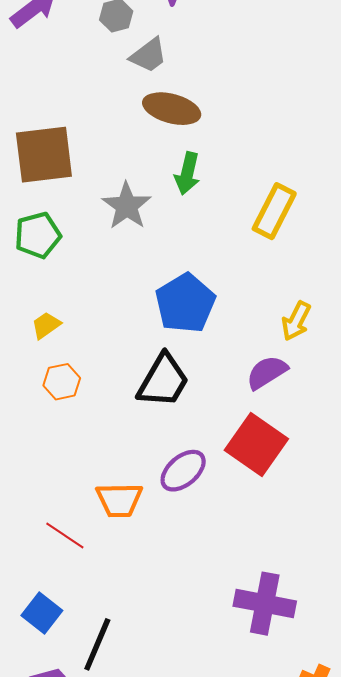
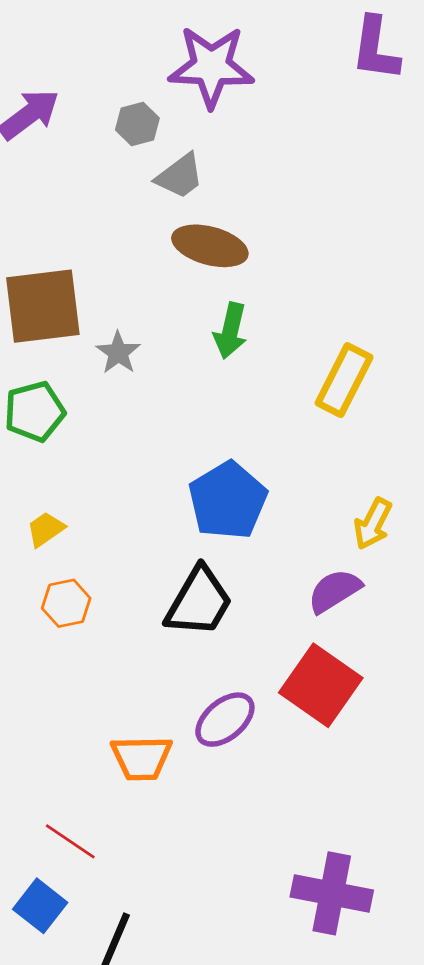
gray star: (127, 206) -> (118, 353), moved, size x0.7
red line: (65, 536) -> (70, 841), moved

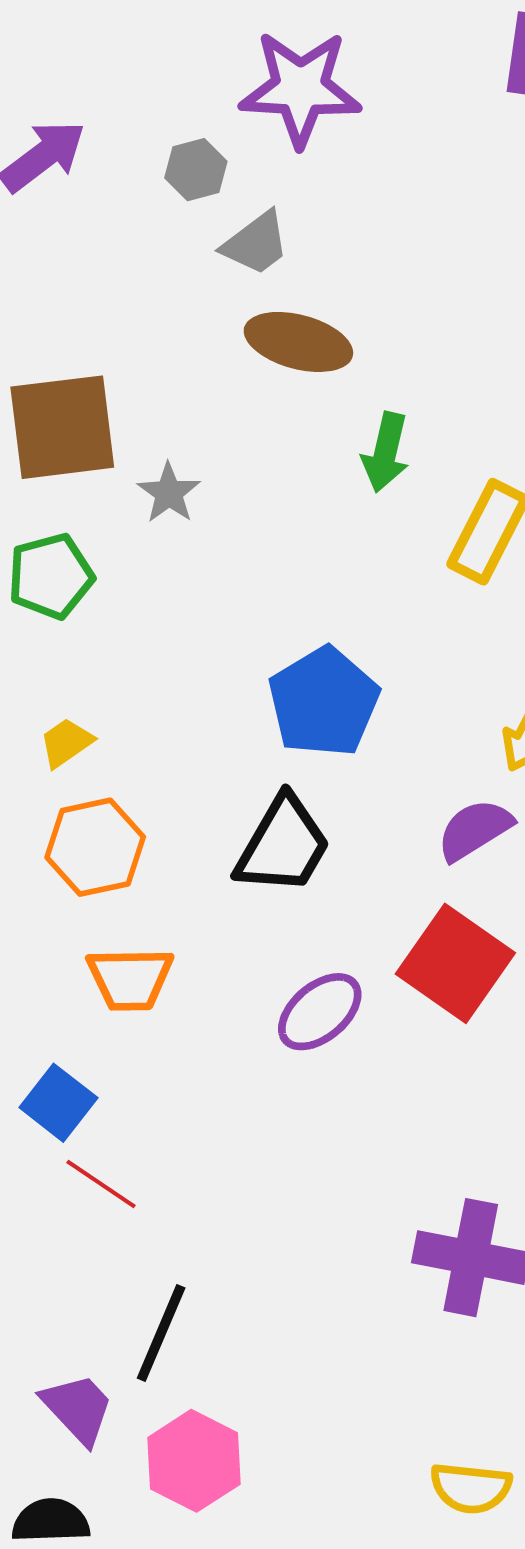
green arrow: (230, 331) -> (386, 452), moved
orange hexagon: (66, 603) -> (95, 847), size x1.4
orange trapezoid: (141, 758) -> (130, 979), moved
blue square: (40, 906) -> (58, 1103), moved

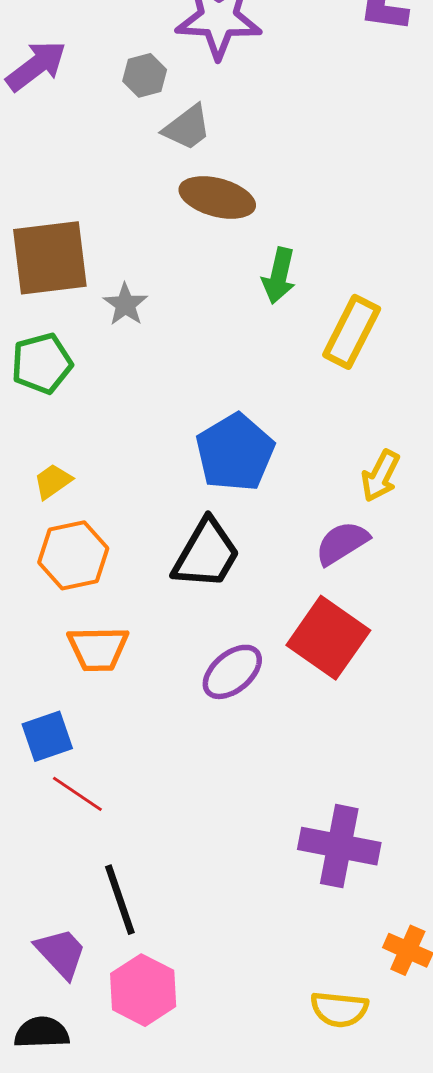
blue square: (58, 1103) -> (47, 736), turned 33
black line: (161, 1333) -> (120, 900), turned -42

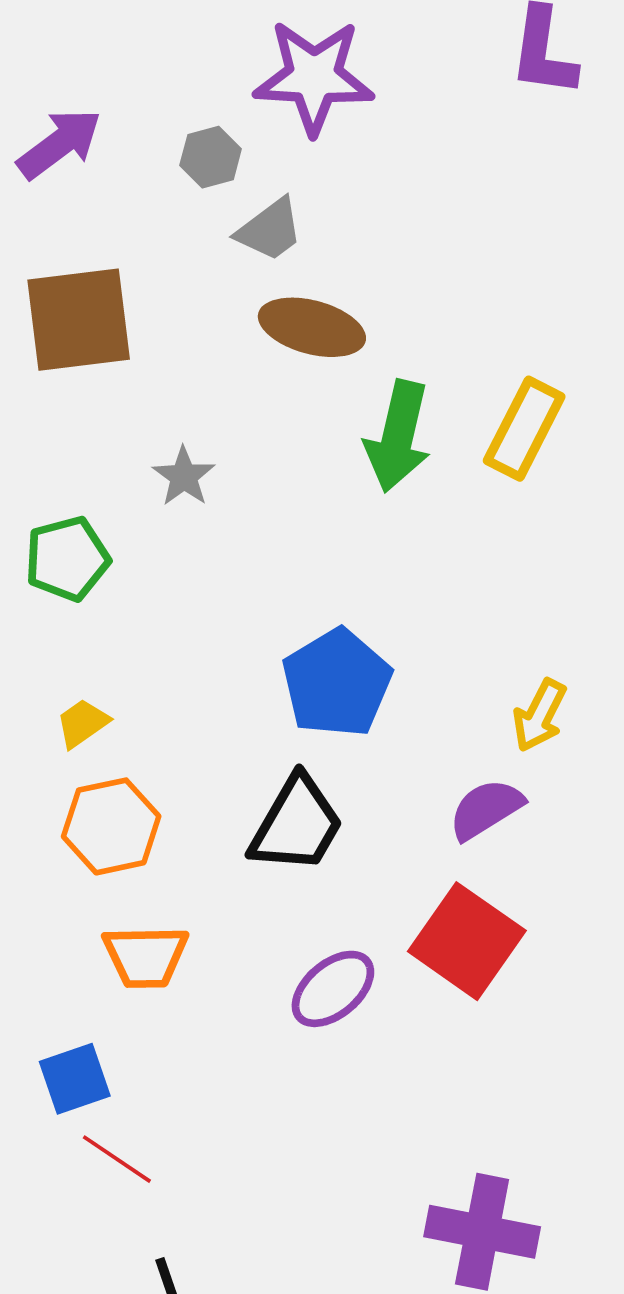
brown square: (50, 258) -> (79, 320), moved
green arrow: (279, 276) -> (398, 436), size x1.4
yellow rectangle: (352, 332) -> (524, 429), moved

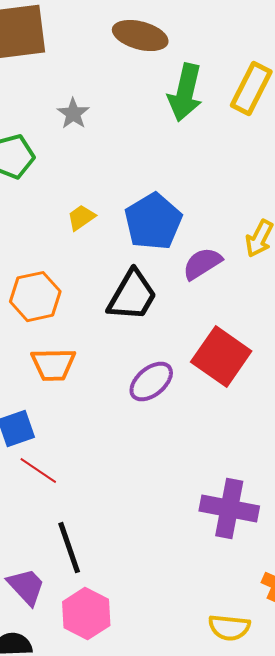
yellow trapezoid: (82, 723) -> (81, 218), moved
purple semicircle: (486, 809) -> (202, 264), moved

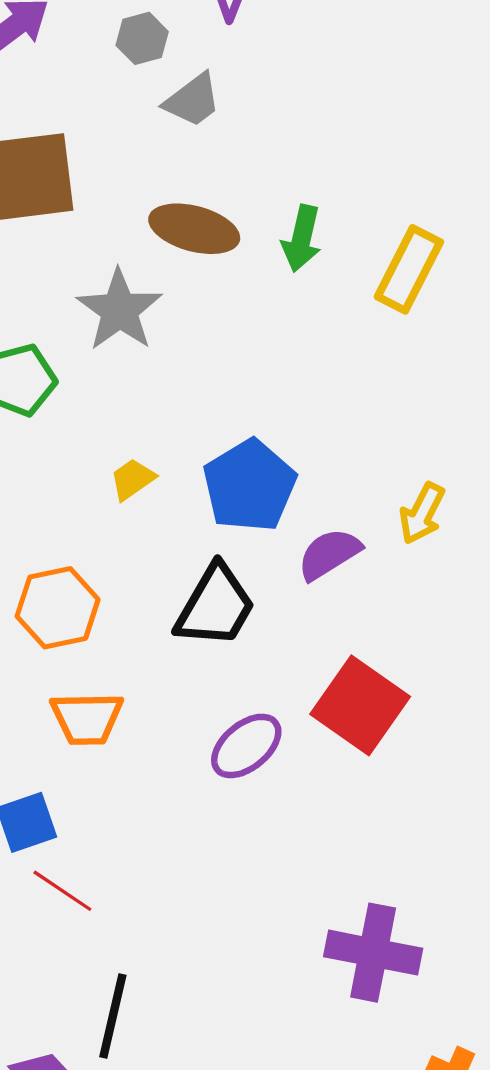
brown ellipse: (140, 36) -> (194, 229), moved
green arrow: (185, 93) -> (302, 238), moved, size x0.7
gray star: (73, 114) -> (119, 310), size x1.6
black line: (69, 548) -> (113, 1016), turned 32

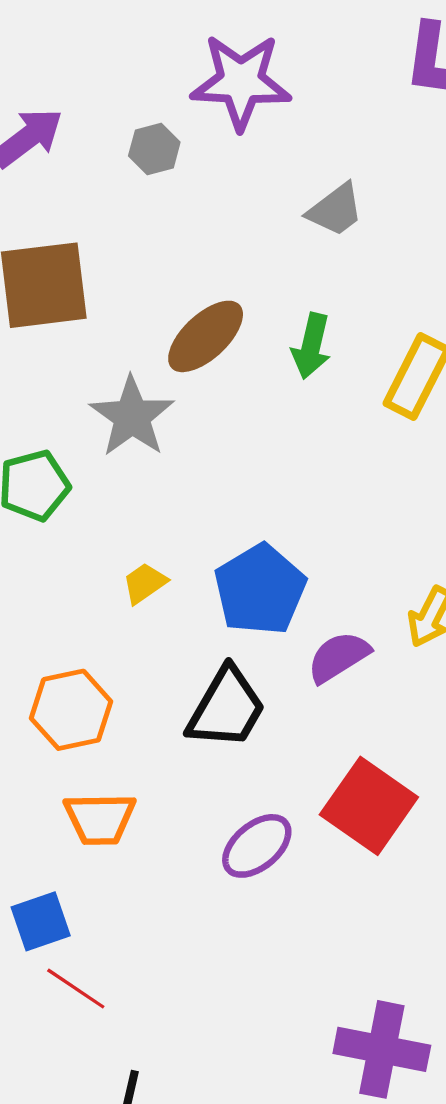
gray trapezoid: (193, 100) -> (335, 210), moved
brown ellipse: (194, 229) -> (206, 336), turned -58

